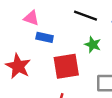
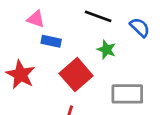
red square: (66, 66) -> (76, 75), turned -32

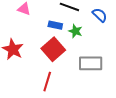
blue rectangle: (51, 41) -> (55, 25), moved

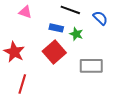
red line: (47, 82) -> (22, 84), moved

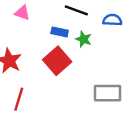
blue semicircle: (100, 18) -> (112, 20), turned -42
gray rectangle: (91, 66) -> (108, 93), moved

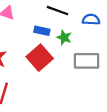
gray rectangle: (108, 93) -> (87, 61), moved

